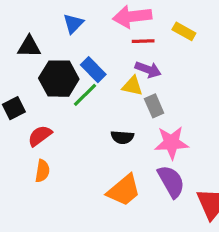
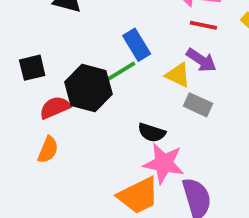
black hexagon: (59, 79) -> (88, 88), moved
gray rectangle: (154, 106) -> (198, 105), turned -55
pink star: (171, 143) -> (164, 163), moved

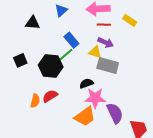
gray rectangle: (198, 105) -> (108, 65), size x1.5
red semicircle: (55, 108) -> (50, 96), moved
black semicircle: (152, 133) -> (86, 83), turned 152

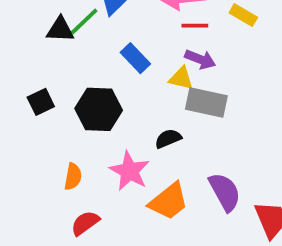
green line: (65, 55) -> (84, 21), moved
red semicircle: (50, 96) -> (85, 223), moved
pink star: (95, 98) -> (129, 171), moved, turned 30

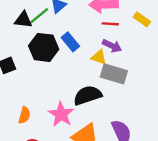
black hexagon: (99, 109) -> (44, 47), moved
black semicircle: (168, 139) -> (88, 95), size x1.6

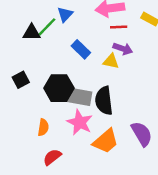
black hexagon: (44, 47) -> (59, 88), moved
gray rectangle: (114, 74) -> (79, 97), moved
black semicircle: (88, 95) -> (104, 101), turned -72

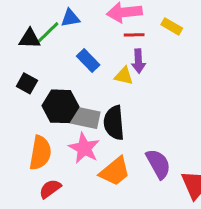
blue triangle: (65, 14) -> (70, 18), turned 35
purple arrow: (123, 49) -> (138, 61), turned 66
black square: (21, 80) -> (27, 83), moved, turned -35
orange semicircle: (43, 127) -> (40, 153), size x1.6

